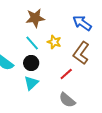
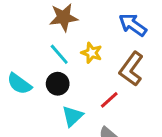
cyan triangle: (31, 83) -> (72, 116), moved

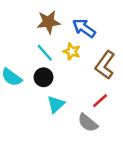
blue arrow: (133, 25) -> (84, 28), moved
red line: (109, 100) -> (100, 101), moved

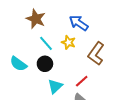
brown star: (48, 22) -> (36, 19), moved, turned 30
red line: (100, 101) -> (82, 81), moved

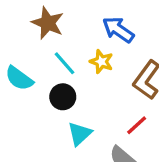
cyan semicircle: (18, 64) -> (19, 78), moved
red line: (82, 81) -> (137, 125), moved

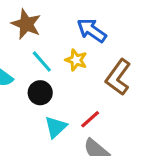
red line: (137, 125) -> (90, 119), moved

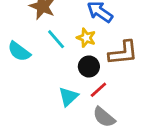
brown L-shape: (118, 77) -> (123, 53), turned -132
black circle: (40, 93) -> (89, 67), moved

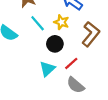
brown L-shape: (123, 53) -> (91, 34), turned -45
black circle: (89, 67) -> (55, 44), moved

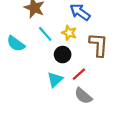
brown L-shape: (91, 34) -> (98, 45), turned -35

